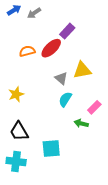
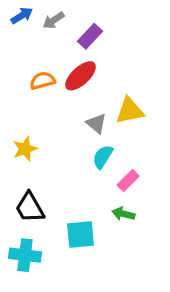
purple rectangle: (67, 31) -> (90, 36), moved
pink rectangle: (94, 107) -> (128, 181), moved
green arrow: (81, 123) -> (123, 214), moved

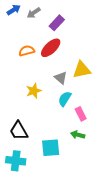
yellow star: (25, 149) -> (34, 91), moved
pink rectangle: (128, 181) -> (81, 114), turned -72

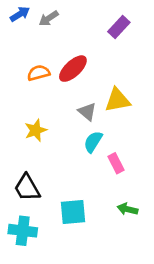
purple rectangle: (57, 23) -> (119, 27), moved
yellow star: (34, 91) -> (36, 130), moved
green arrow: (78, 135) -> (127, 209), moved

